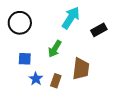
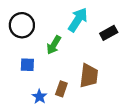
green arrow: (55, 49) -> (54, 45), moved
blue star: (36, 79) -> (39, 97), moved

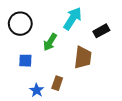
brown trapezoid: (89, 76) -> (83, 57), moved

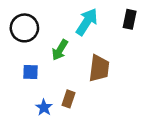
black rectangle: (101, 31) -> (130, 19), moved, turned -49

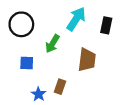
black rectangle: (130, 19) -> (106, 25), moved

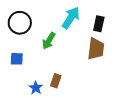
brown trapezoid: (87, 60) -> (96, 49), moved
blue square: (27, 63) -> (17, 59), moved

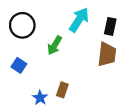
blue square: (17, 59) -> (19, 65), turned 32

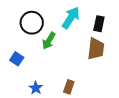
black circle: (22, 25) -> (32, 23), moved
brown rectangle: (62, 90) -> (69, 87), moved

